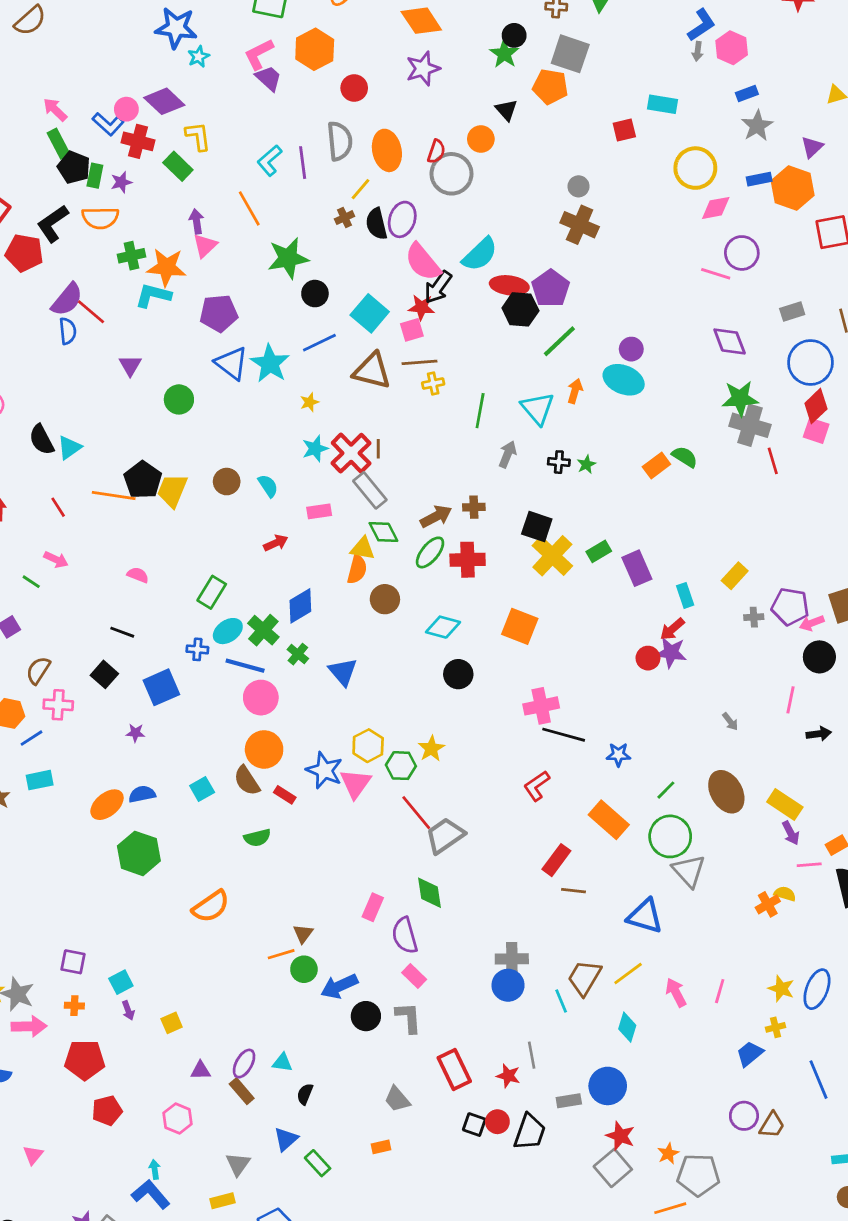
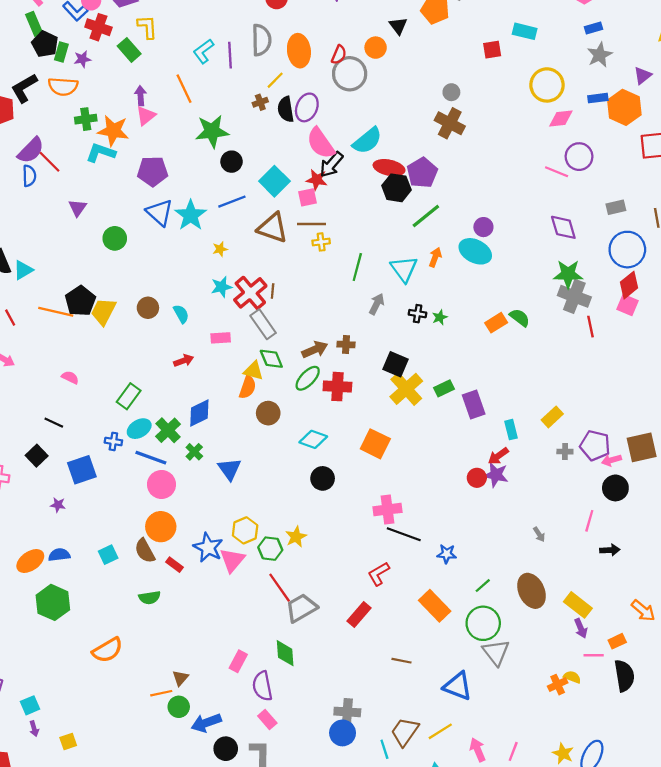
red rectangle: (556, 860) -> (359, 614), moved

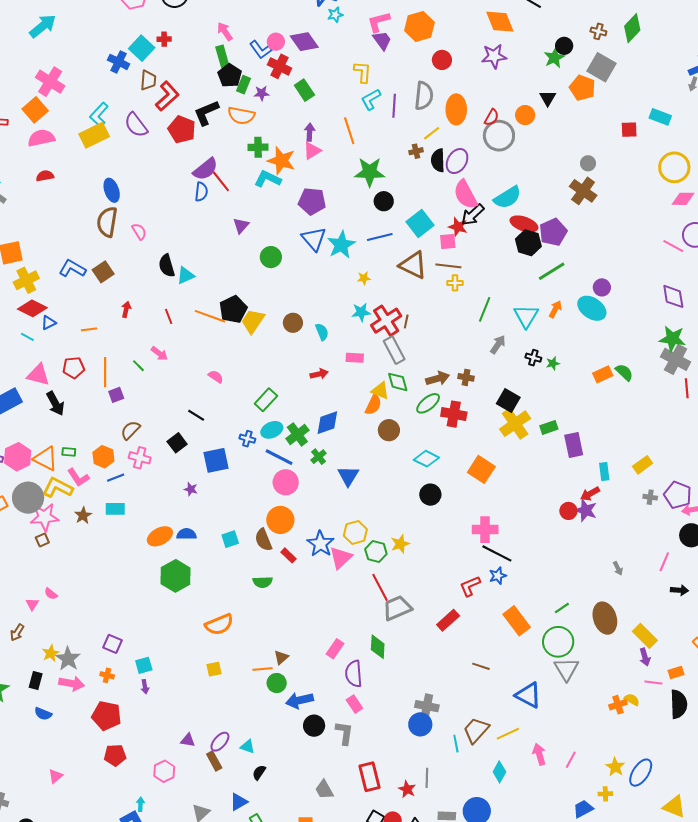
yellow L-shape: (147, 27) -> (363, 72), moved
blue star: (447, 554) -> (498, 576), moved, turned -30
yellow square: (68, 741) -> (214, 669), moved

